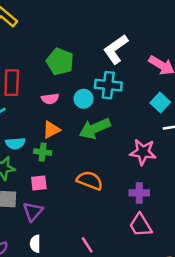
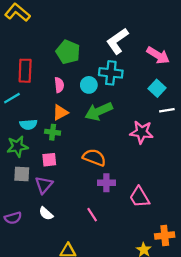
pink semicircle: (50, 99) -> (59, 85), turned -88
purple cross: (139, 193) -> (106, 183), moved
white semicircle: (35, 244) -> (46, 214), turned -48

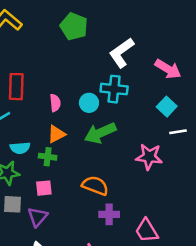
green pentagon: (68, 52) -> (74, 26), moved

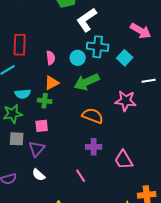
white L-shape: (122, 53) -> (87, 20), moved
cyan square: (167, 107) -> (125, 58), moved
orange semicircle: (95, 186) -> (93, 116), moved

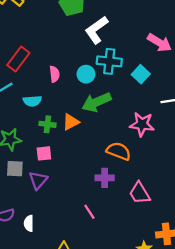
red rectangle: (20, 45) -> (18, 59), turned 35
orange triangle: (52, 83) -> (71, 122), moved
cyan semicircle: (23, 94) -> (32, 101), moved
orange semicircle: (93, 116) -> (119, 151), moved
white semicircle: (39, 175) -> (29, 223), moved, turned 48

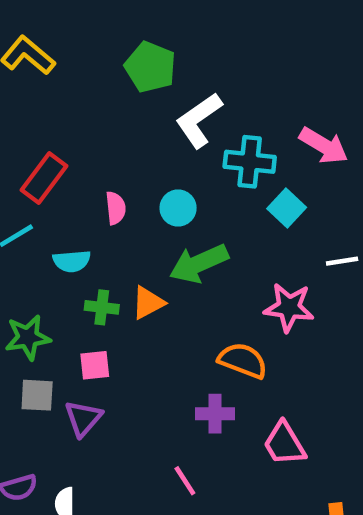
cyan cross: (109, 61) -> (250, 162), moved

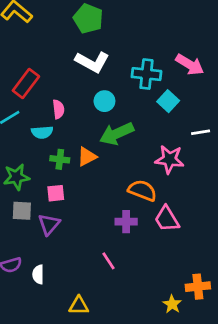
white L-shape: (199, 120) -> (92, 62), moved, turned -116
pink semicircle: (116, 208) -> (58, 109), moved
pink trapezoid: (284, 444) -> (167, 219), moved

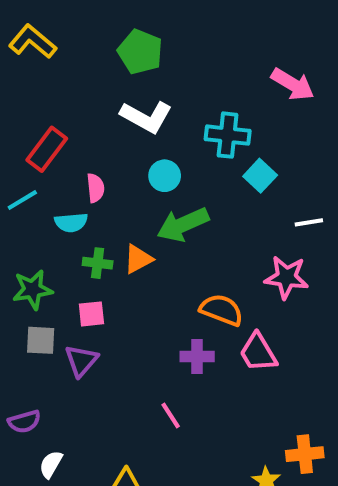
pink arrow: (190, 65) -> (293, 84), moved
pink star: (169, 159) -> (287, 277), moved
white semicircle: (38, 274) -> (51, 464), moved, turned 30

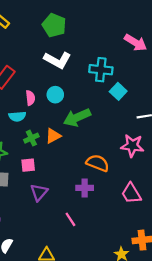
cyan circle: (165, 176) -> (55, 95), moved
green cross: (98, 263) -> (31, 138), turned -32
pink trapezoid: (258, 353) -> (131, 193), moved
purple triangle: (81, 361) -> (39, 192), moved

